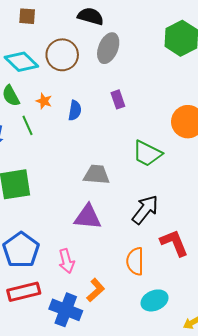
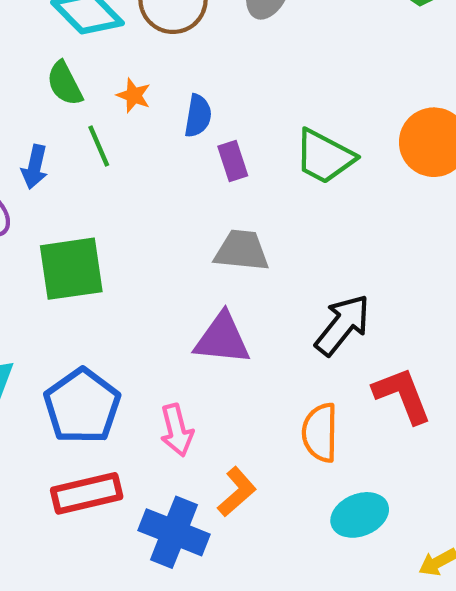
purple rectangle: (118, 99) -> (233, 161), moved
green trapezoid: (147, 154) -> (324, 157), moved

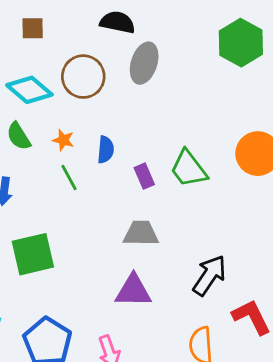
green line: (99, 146) -> (69, 178), moved
green trapezoid: (324, 157) -> (189, 169), turned 30
purple rectangle: (233, 161) -> (144, 176), moved

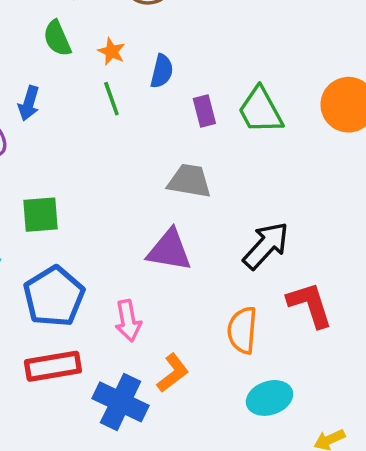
green square: (33, 254) -> (41, 215), moved, size x0.7

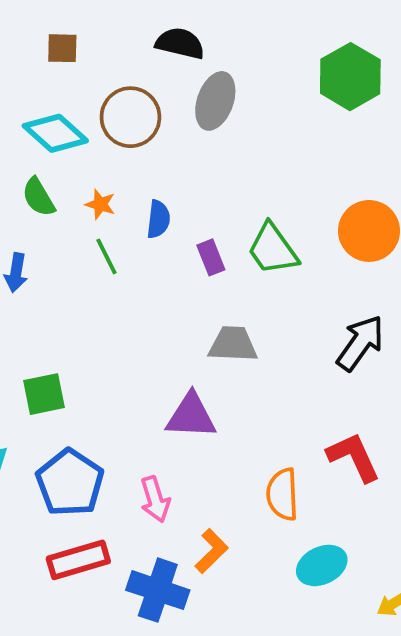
gray trapezoid: (189, 181) -> (233, 344), moved
black arrow: (266, 246) -> (360, 343), moved

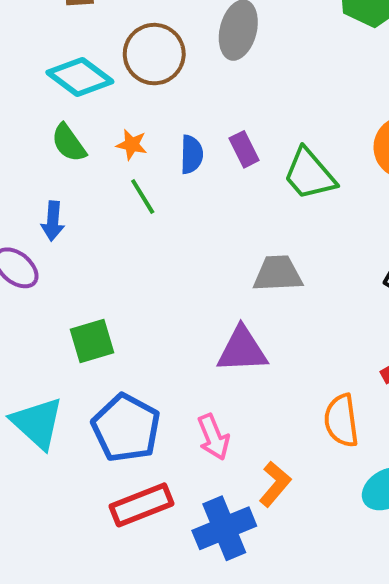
purple rectangle: (211, 257) -> (244, 149), moved
blue cross: (158, 590) -> (224, 528), turned -36

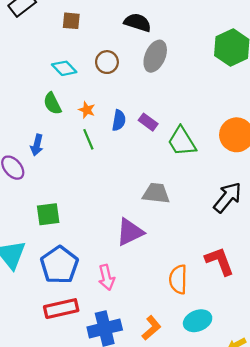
brown circle: (154, 54) -> (107, 62), size x0.7
cyan diamond: (80, 77) -> (64, 68), size x0.7
purple rectangle: (244, 149) -> (148, 122), turned -36
purple triangle: (242, 350) -> (130, 232), turned -32
orange L-shape: (275, 484) -> (151, 328), moved

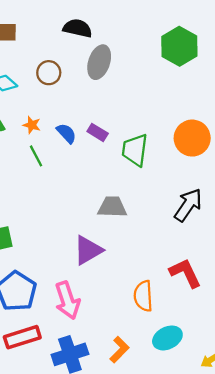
blue semicircle: (119, 120) -> (66, 133), turned -48
green trapezoid: (182, 141) -> (135, 150), turned 44
pink arrow: (107, 277) -> (67, 300), size x1.4

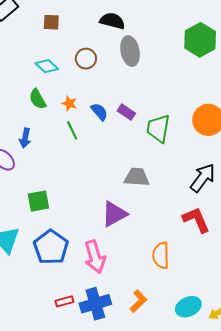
gray ellipse: (99, 62) -> (130, 51), turned -32
red L-shape: (185, 273) -> (196, 220), moved
red rectangle: (22, 337) -> (64, 301), moved, size x0.6
cyan ellipse: (167, 338) -> (188, 307), moved

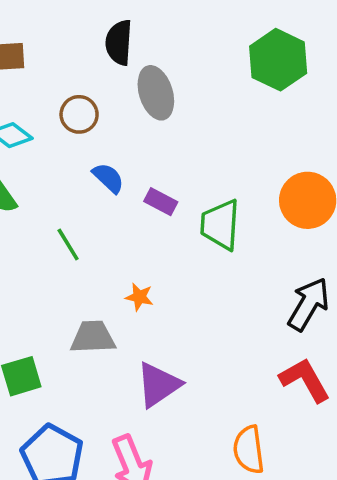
black semicircle: (112, 21) -> (119, 43), turned -95
orange star: (69, 103) -> (139, 297), moved
blue semicircle: (99, 112) -> (108, 178), moved
gray trapezoid: (137, 177) -> (93, 337), moved

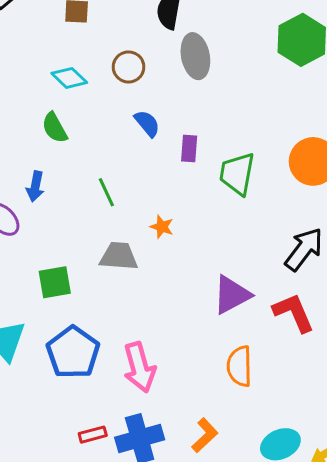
purple rectangle: (161, 202) -> (189, 148), turned 60
green line: (68, 244) -> (106, 192), moved
purple triangle: (158, 385) -> (232, 295), moved

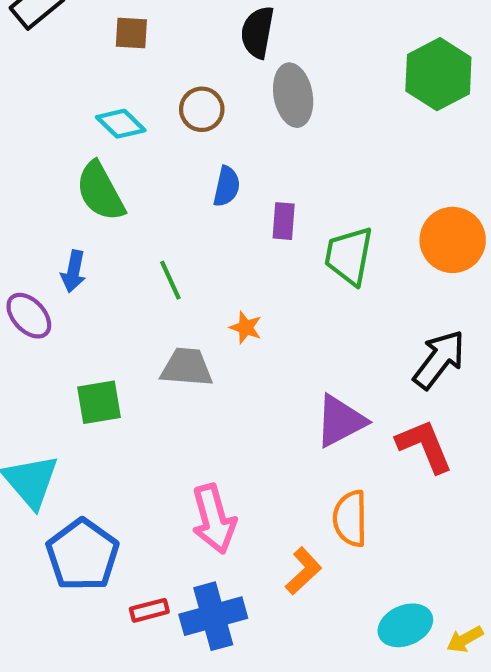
blue semicircle: (147, 123) -> (227, 186), turned 52
green semicircle: (55, 128) -> (100, 191), size x1.4
blue pentagon: (73, 352) -> (83, 555), moved
orange L-shape: (205, 435) -> (303, 571), moved

